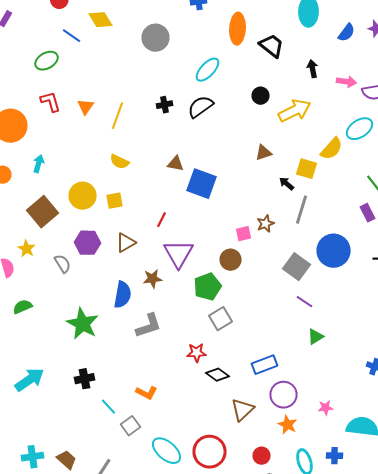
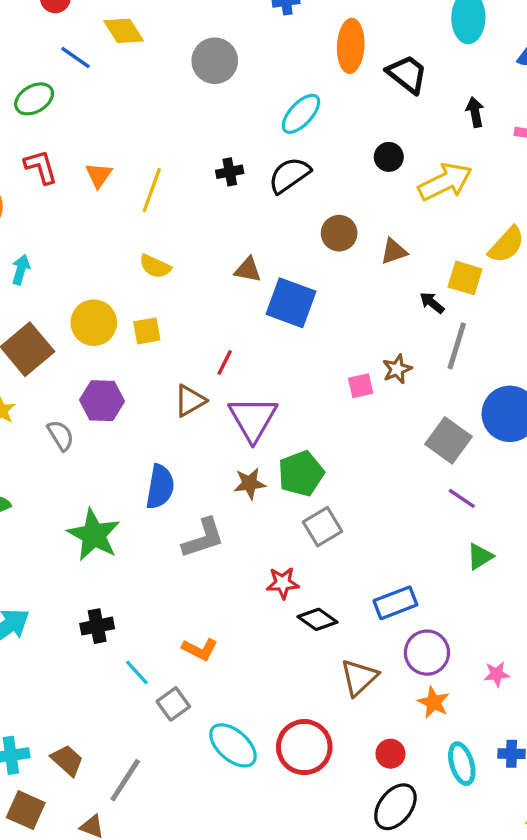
brown triangle: (126, 243) -> (190, 401), moved
brown circle: (230, 260) -> (339, 233), moved
brown star: (152, 279) -> (250, 483), moved

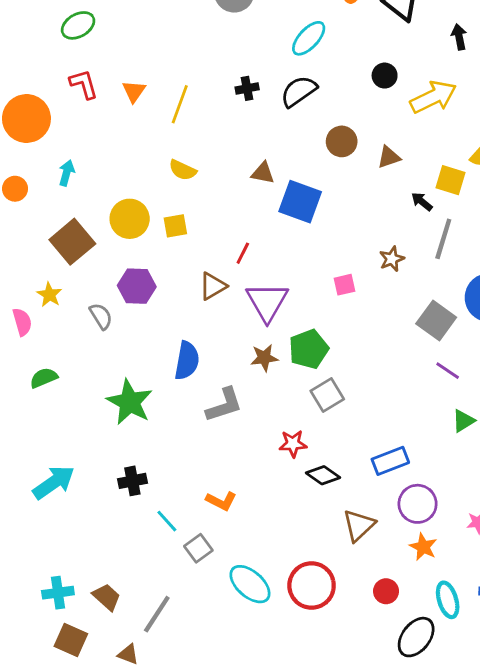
pink square: (361, 386) -> (344, 285), moved
black ellipse: (395, 807) -> (416, 637), moved

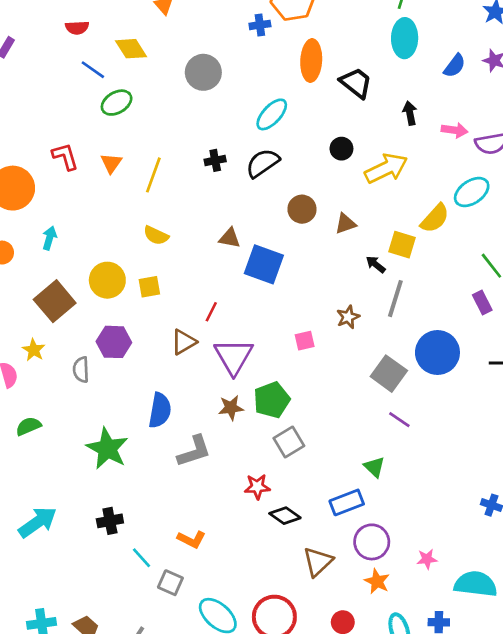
green ellipse: (78, 25) -> (117, 103), moved
gray semicircle: (101, 316) -> (81, 370), turned -150
green triangle: (463, 421) -> (374, 467), moved, turned -45
gray square: (198, 548) -> (170, 583), turned -30

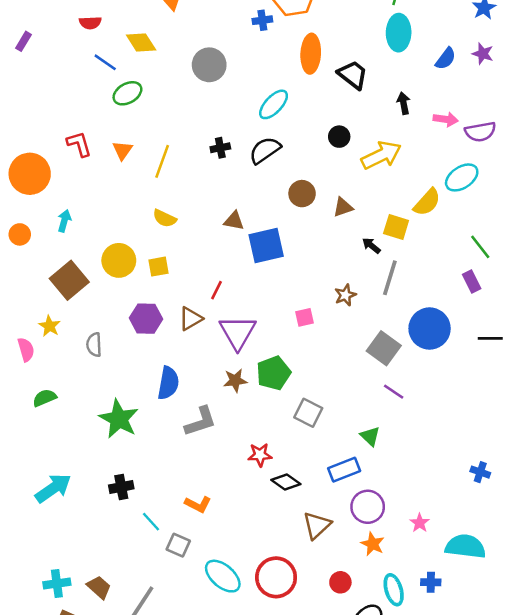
blue square: (264, 264) -> (266, 246), turned -33
purple hexagon: (114, 342) -> (146, 319), moved
gray square: (289, 442) -> (308, 413), moved, turned -32
pink star: (427, 559) -> (420, 523), turned -30

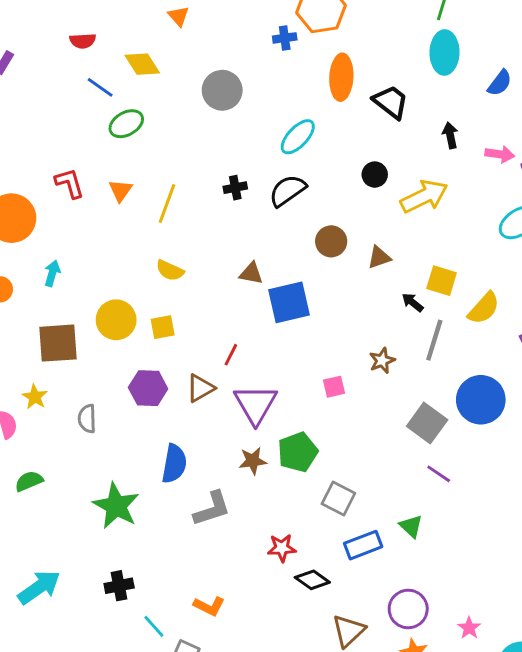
yellow semicircle: (427, 202) -> (484, 308), moved
brown square: (69, 280) -> (58, 343), turned 36
blue rectangle: (344, 470) -> (363, 545), moved

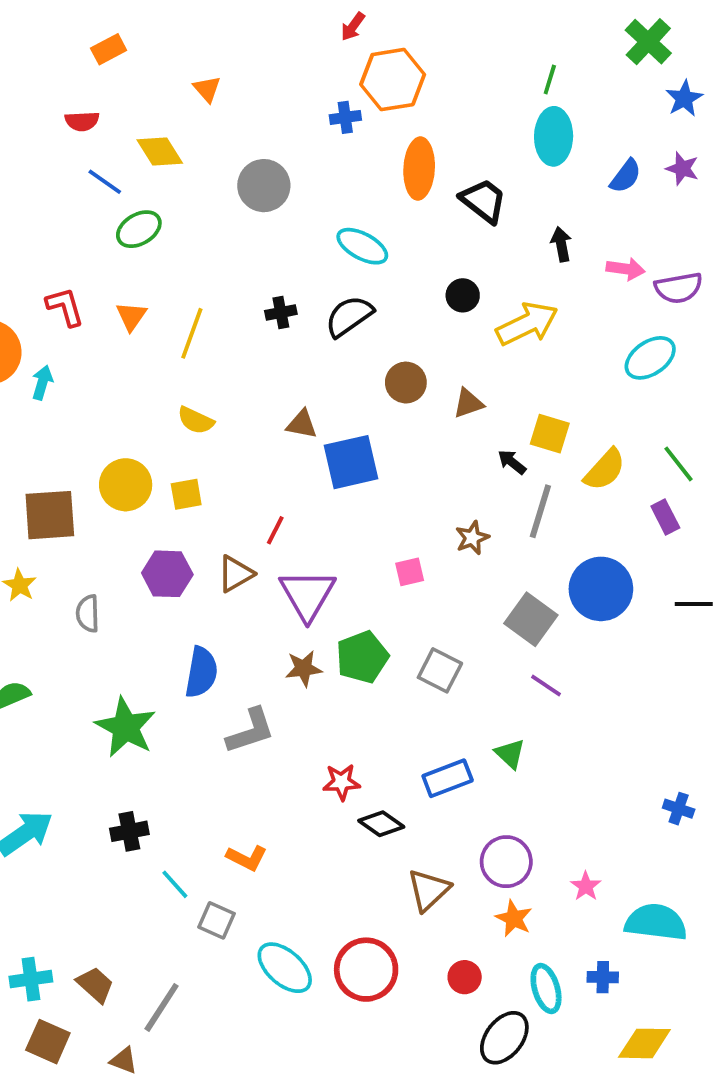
cyan ellipse: (298, 137) -> (362, 246), turned 75
cyan arrow: (52, 273) -> (42, 383), moved
gray square: (338, 499) -> (440, 670), moved

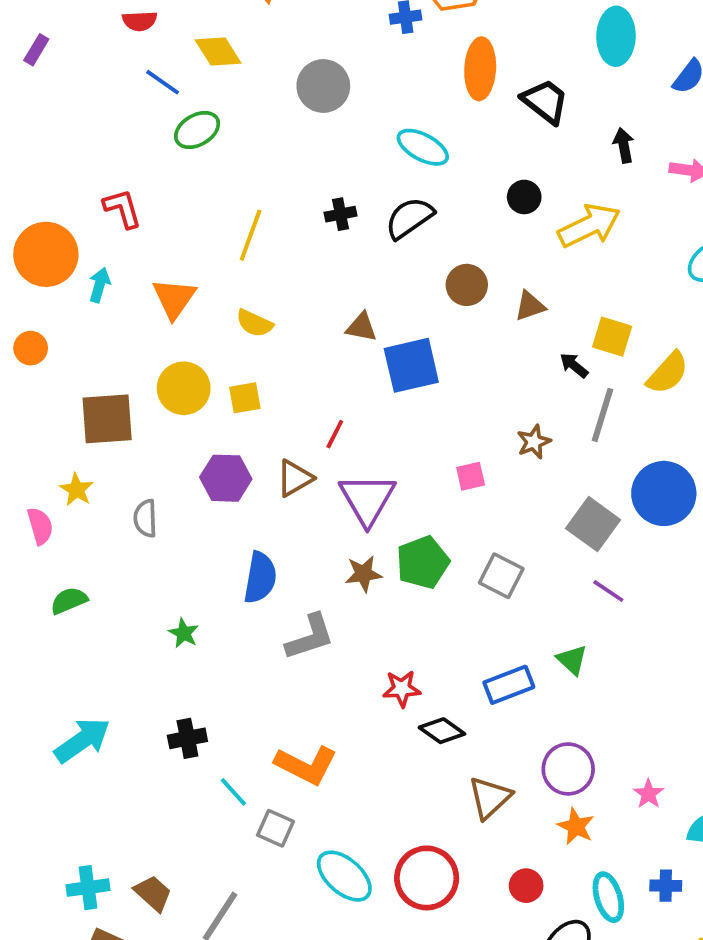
orange triangle: (131, 316) -> (174, 298), moved, size x1.4
green star: (126, 727) -> (184, 633), size x0.5
orange L-shape: (247, 858) -> (306, 765), size x1.5

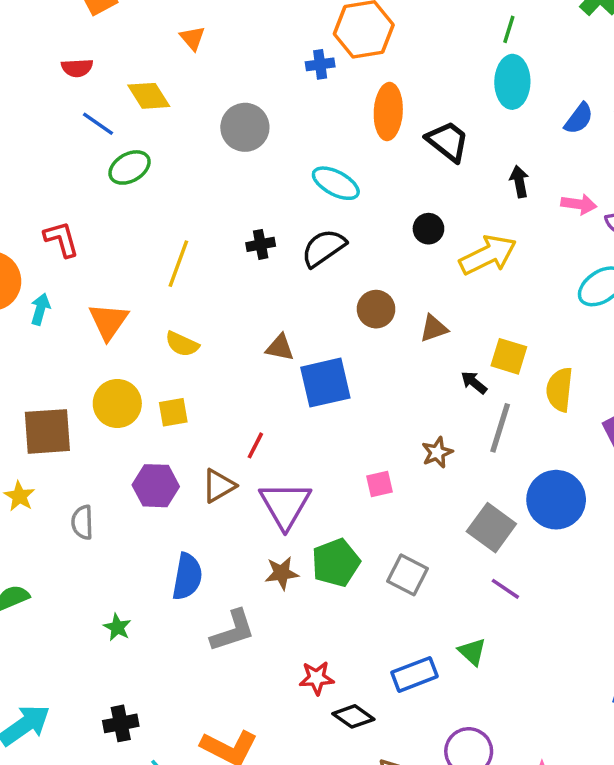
yellow semicircle: (668, 373) -> (560, 390), turned 144

